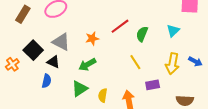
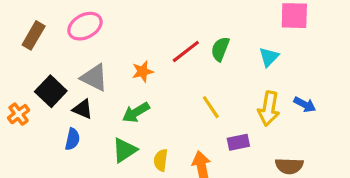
green semicircle: (142, 34) -> (220, 49), moved

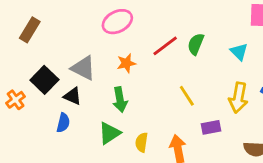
pink ellipse: (85, 26) -> (117, 22), moved
cyan triangle: (269, 57) -> (239, 52), turned -30
green arrow: (136, 112) -> (120, 100), turned -70

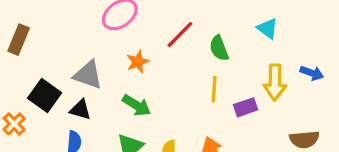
green semicircle: (196, 44) -> (219, 48), moved, turned -35
yellow line: (187, 96) -> (214, 89), turned 45
green arrow: (120, 100) -> (136, 105), turned -40
purple rectangle: (211, 127) -> (246, 107), moved

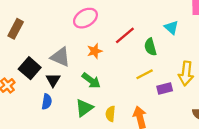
cyan triangle: (268, 28) -> (171, 27), moved
yellow line: (214, 89) -> (145, 74), turned 54
black triangle: (80, 110) -> (53, 80), turned 40

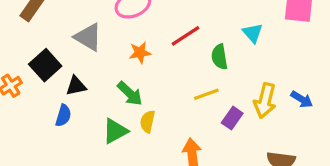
gray triangle: (60, 57) -> (88, 37), moved
black triangle: (53, 80) -> (76, 86), turned 40
purple rectangle: (165, 89) -> (232, 118), turned -48
yellow semicircle: (110, 114) -> (148, 122), moved

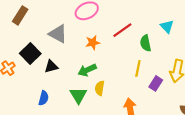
green arrow: (130, 94) -> (87, 70), turned 114
yellow line: (206, 94) -> (138, 68), turned -56
blue semicircle: (63, 116) -> (44, 98), moved
green triangle: (115, 131) -> (78, 95), turned -30

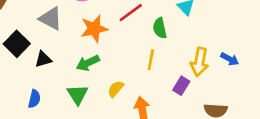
orange star: (93, 43) -> (94, 29), size x1.5
purple rectangle: (156, 83) -> (181, 86), moved
yellow semicircle: (100, 88) -> (116, 89), moved, turned 32

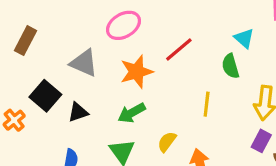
green semicircle: (160, 28) -> (230, 66), moved
purple rectangle: (181, 86) -> (261, 141), moved

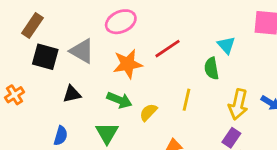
black square: (45, 96) -> (45, 57), moved, turned -32
green arrow: (132, 113) -> (119, 100), turned -135
yellow semicircle: (167, 142) -> (148, 112), moved

